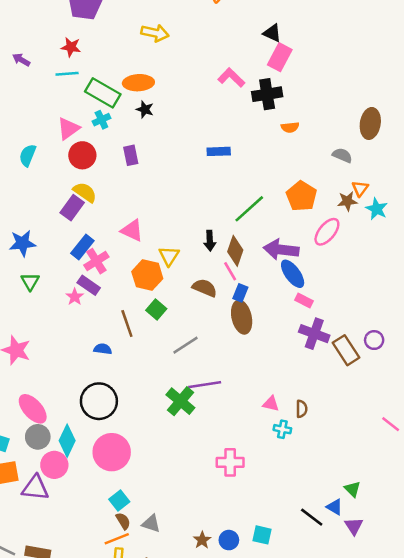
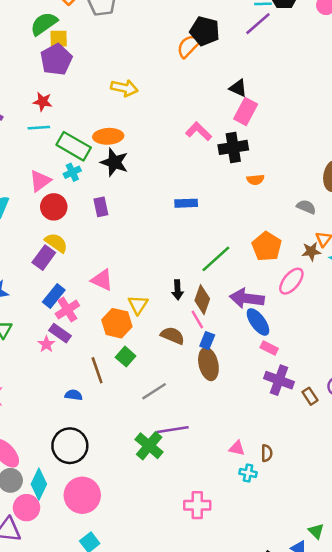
black star: (145, 109) -> (114, 162), size x1.6
brown rectangle: (346, 350) -> (310, 396), size x0.6

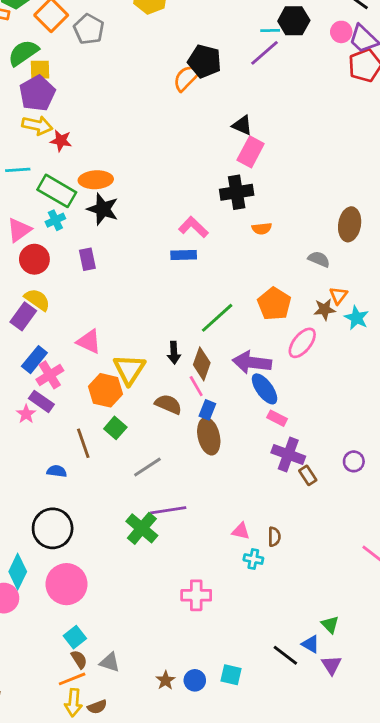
yellow arrow: (124, 88) -> (37, 125), moved
red star: (43, 102) -> (61, 141), moved
pink L-shape: (199, 131) -> (193, 227), moved
yellow triangle: (138, 305) -> (129, 369), size x1.4
brown rectangle: (310, 396) -> (308, 475), moved

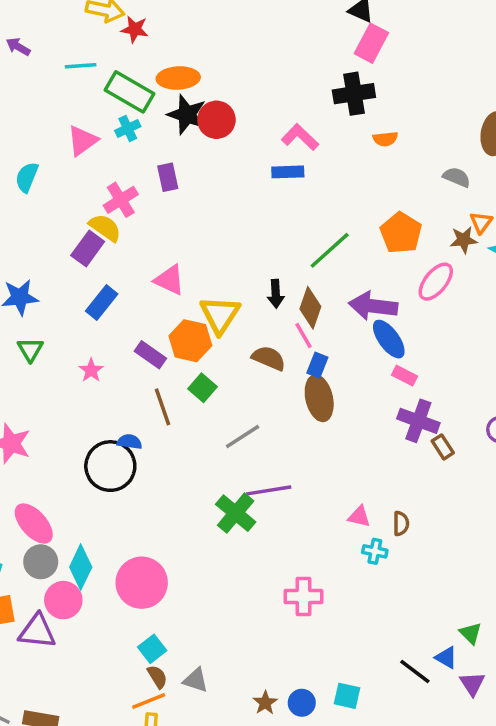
red circle: (34, 259) -> (216, 120), moved
pink cross: (50, 375) -> (121, 200), moved
purple rectangle: (41, 401) -> (150, 355), moved
black circle: (53, 528) -> (110, 466), moved

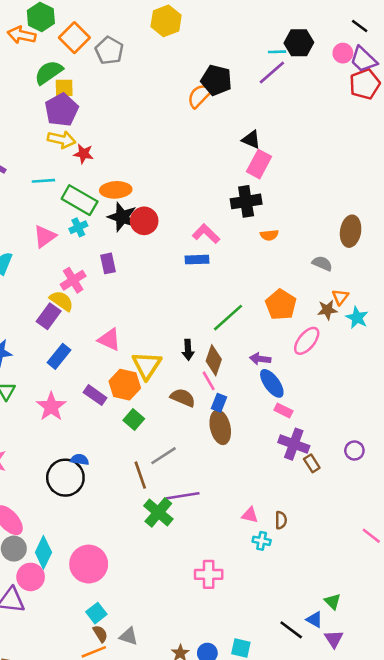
purple arrow: (373, 306) -> (260, 359), size x0.6
pink star: (91, 370) -> (51, 407), size x1.6
brown line: (163, 407) -> (140, 475), moved

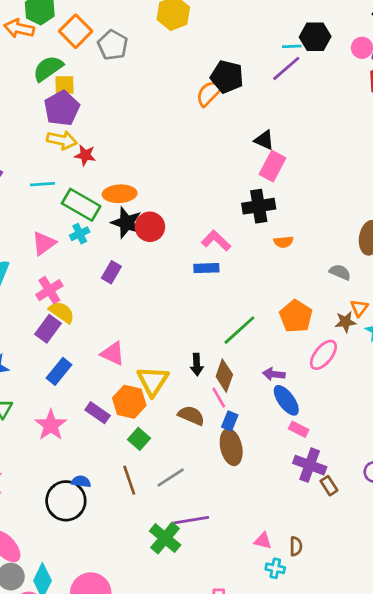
purple rectangle: (108, 263) -> (111, 272), turned 42
pink cross: (73, 280) -> (49, 290), moved
brown line: (140, 475) -> (129, 480), moved

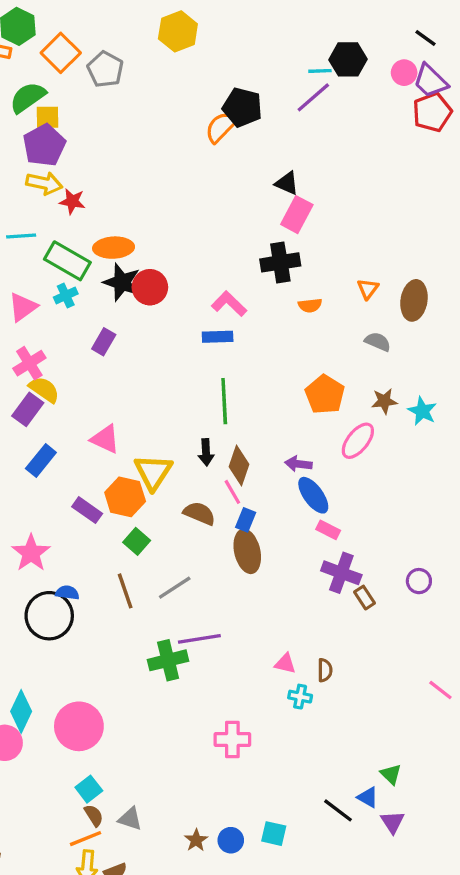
orange triangle: (359, 308) -> (368, 289), moved
green line: (239, 330) -> (224, 401), moved, turned -51
pink star: (51, 425) -> (31, 553), moved
green cross: (165, 538) -> (168, 660), turned 36

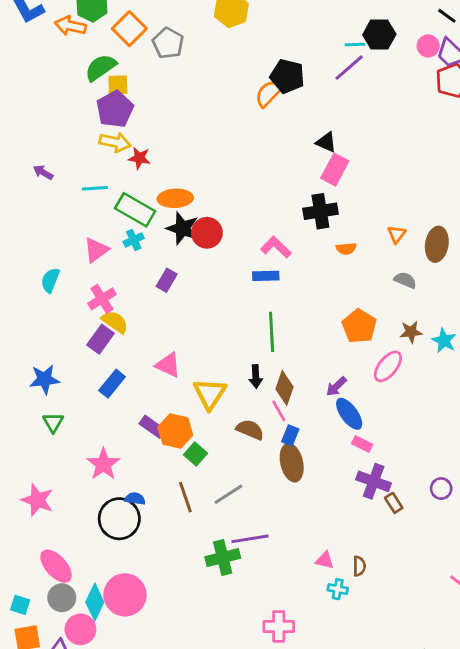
purple arrow: (298, 464) -> (336, 387), turned -50
orange hexagon: (125, 497) -> (175, 431), moved
pink circle: (79, 726) -> (125, 595), moved

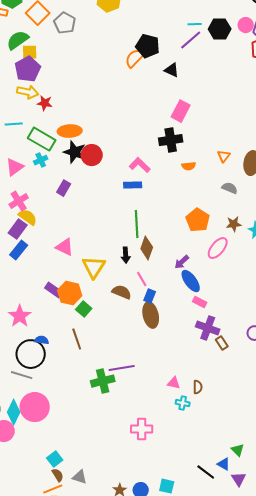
black hexagon: (379, 34) -> (220, 29), moved
black triangle: (326, 142) -> (172, 70), moved
blue rectangle: (112, 384) -> (19, 250), moved
brown diamond: (285, 388) -> (147, 248), moved
gray line: (228, 494) -> (22, 375), moved, turned 50

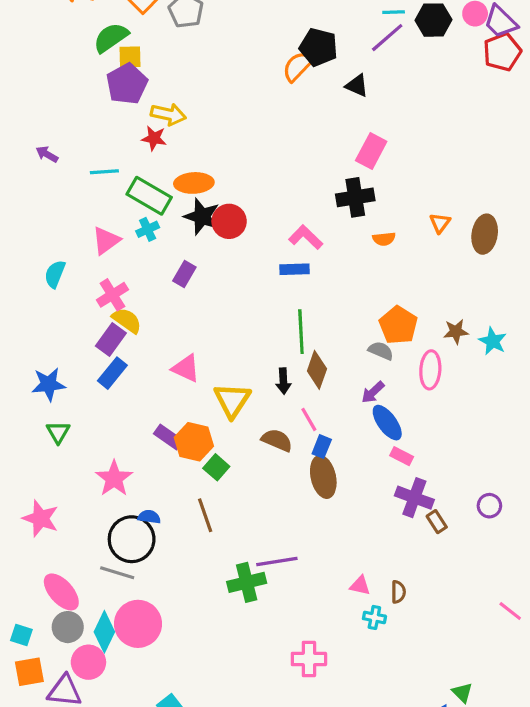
yellow arrow: (28, 92) -> (168, 114), moved
gray semicircle: (230, 188) -> (381, 351), moved
pink ellipse: (218, 248) -> (430, 370), turned -35

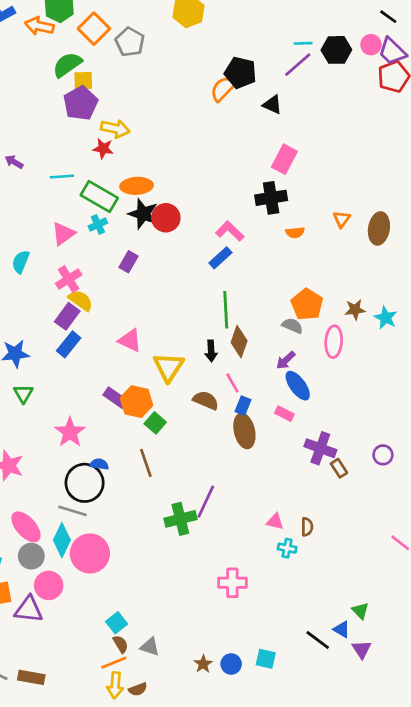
blue rectangle: (295, 269) -> (220, 258), turned -40
pink rectangle: (402, 456) -> (284, 414), moved
purple line: (277, 562) -> (206, 502), turned -56
cyan diamond: (104, 632) -> (62, 540), moved

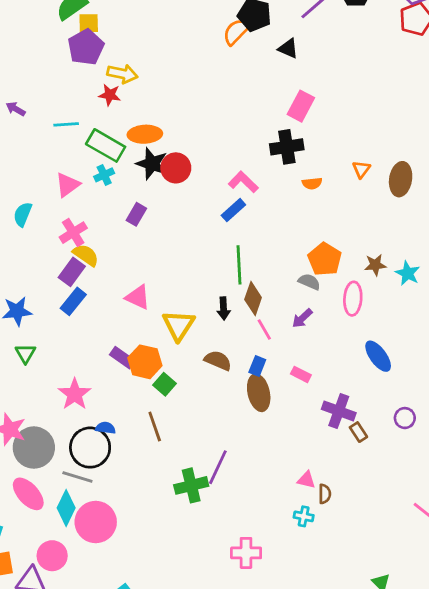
pink line: (232, 383) -> (264, 330), moved
blue ellipse: (298, 386) -> (378, 356), moved
pink triangle: (275, 521) -> (306, 480), moved
gray circle: (31, 556) -> (34, 448), moved, size x1.5

